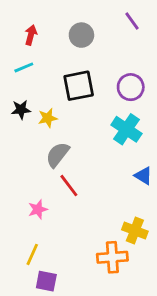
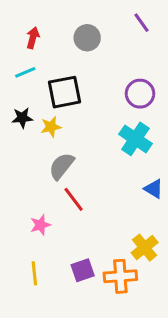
black square: (79, 86) -> (65, 92), moved
yellow cross: (135, 231) -> (145, 248), turned 30
yellow line: (32, 254) -> (34, 273), turned -30
purple square: (46, 281) -> (83, 270), moved, turned -30

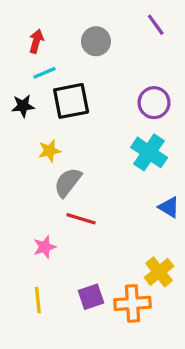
cyan line: (25, 72) -> (45, 73), moved
black star: (22, 118) -> (23, 106), moved
yellow star: (51, 127) -> (50, 151), moved
red line: (74, 199) -> (81, 219), turned -36

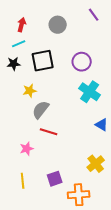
cyan line: (45, 73) -> (19, 44), moved
purple circle: (154, 103) -> (82, 62), moved
orange cross: (132, 303) -> (79, 195), moved

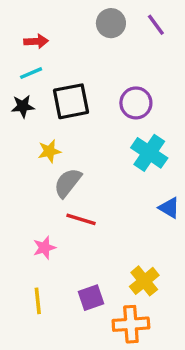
red arrow: (22, 25) -> (36, 41), turned 72
gray circle: (58, 25) -> (111, 23), moved
yellow cross: (96, 164) -> (144, 281), moved

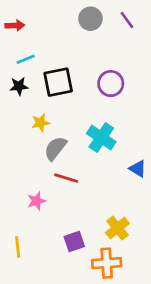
red arrow: (36, 41) -> (15, 25), moved
cyan cross: (149, 153) -> (101, 138), moved
yellow line: (38, 301) -> (18, 247), moved

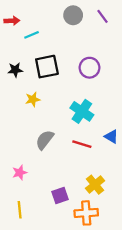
cyan line: (26, 59) -> (32, 35), moved
gray semicircle: (55, 148) -> (45, 140), moved
red line: (66, 178) -> (82, 144), moved
pink star: (36, 201) -> (20, 173), moved
yellow line: (18, 247) -> (20, 210), moved

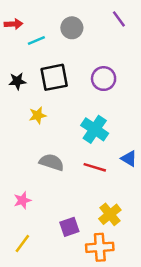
gray circle: (73, 15) -> (72, 28), moved
gray semicircle: (45, 140) -> (52, 162), turned 70
yellow line: (20, 210) -> (22, 243), turned 42

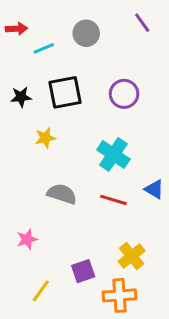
yellow line: (22, 243) -> (41, 291), moved

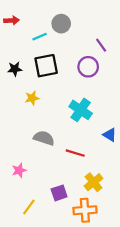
purple line: (142, 23) -> (101, 45), moved
cyan line: (44, 48) -> (40, 37), moved
red line: (113, 200) -> (75, 153), moved

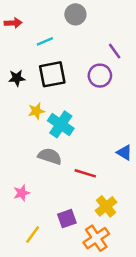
gray circle: (61, 24) -> (75, 14), moved
cyan cross: (81, 110) -> (61, 124), moved
orange cross: (85, 210) -> (96, 238), turned -30

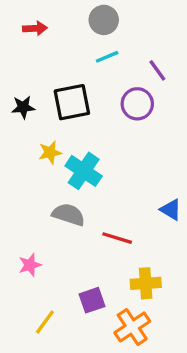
red arrow: (13, 23) -> (35, 28), moved
cyan line: (45, 41) -> (107, 57), moved
yellow cross: (106, 206) -> (146, 283), turned 35

